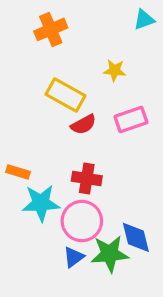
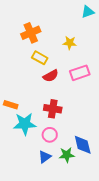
orange cross: (51, 29) -> (31, 33), moved
yellow rectangle: (65, 95) -> (40, 58), size x0.7
pink circle: (82, 221) -> (50, 135), size x0.6
green star: (110, 254) -> (67, 155), size x0.7

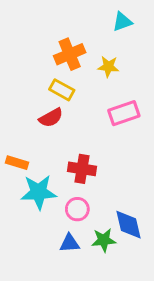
cyan triangle: (88, 12) -> (122, 22), moved
orange cross: (31, 33) -> (70, 54), moved
red semicircle: (51, 76) -> (51, 118), moved
blue triangle: (45, 157) -> (70, 243), turned 32

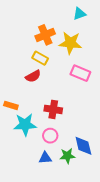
yellow star: (108, 67) -> (70, 43), size x1.6
pink rectangle: (124, 113) -> (80, 73), turned 42

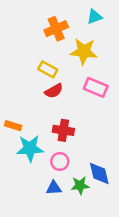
orange cross: (45, 35) -> (56, 29), moved
red semicircle: (33, 76) -> (54, 91), moved

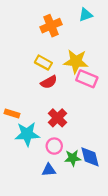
yellow star: (84, 51) -> (76, 61), moved
red cross: (63, 130) -> (57, 118), turned 36
green star: (80, 185) -> (73, 158), moved

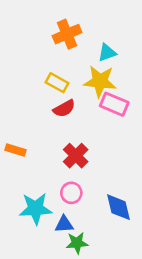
cyan triangle: (86, 15) -> (107, 53), moved
cyan star: (27, 134) -> (36, 209), moved
green star: (73, 158) -> (77, 243), moved

